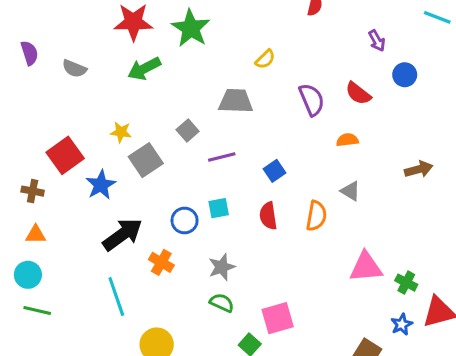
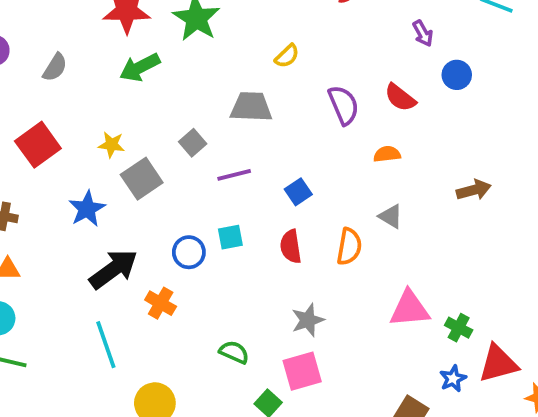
gray semicircle: (74, 69) -> (55, 67), turned -80
red square: (65, 155) -> (38, 145), moved
gray star: (222, 267) -> (308, 320), moved

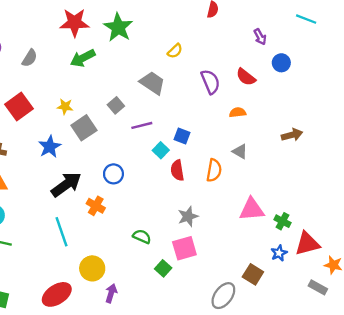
gray trapezoid: (251, 107) -> (152, 83), turned 32
blue square: (298, 192) -> (182, 136), turned -35
cyan square: (230, 237) -> (161, 150), moved, turned -35

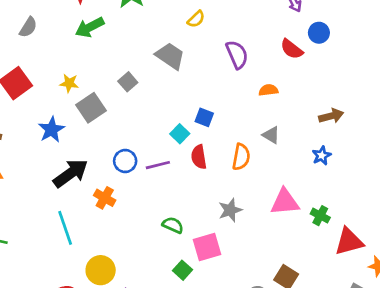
red semicircle: (246, 77) -> (292, 49), moved
purple line: (142, 125) -> (158, 165), moved
gray star: (188, 216) -> (230, 210), moved
green semicircle: (142, 237) -> (173, 225), moved
blue star: (279, 253) -> (322, 156), moved

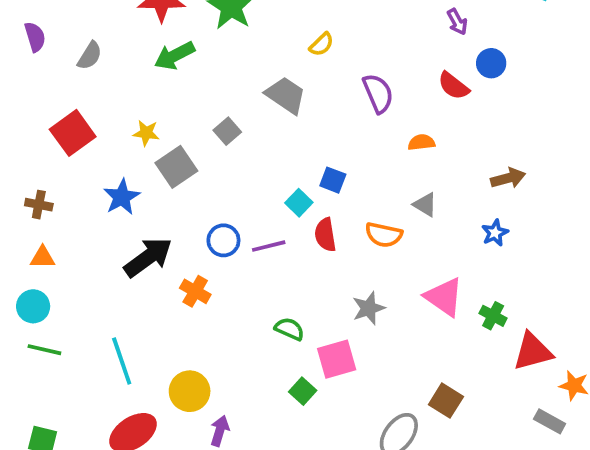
orange semicircle: (241, 157) -> (384, 235), turned 92
pink triangle: (285, 202) -> (444, 297), turned 40
cyan line: (65, 228) -> (122, 361), moved

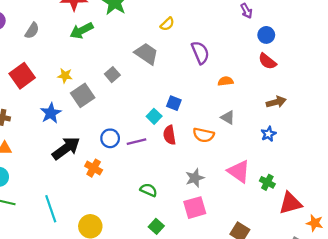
red semicircle: (453, 86) -> (267, 61), moved
pink square: (337, 359) -> (195, 208), moved

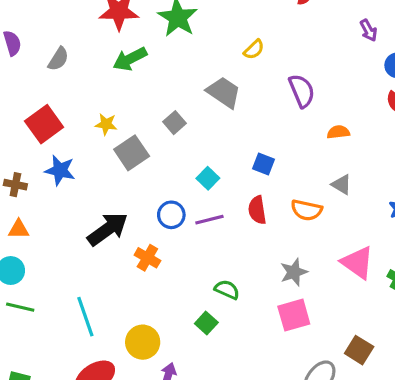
blue star: (51, 113) -> (60, 170), moved, turned -30
cyan square: (154, 116) -> (208, 178), moved
green square: (156, 226) -> (206, 323), moved

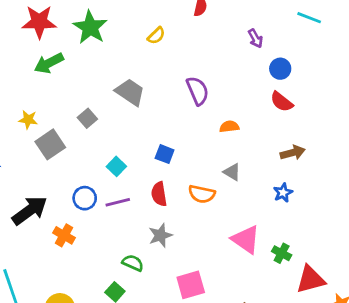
yellow semicircle: (254, 49) -> (156, 36), moved
gray star: (294, 272) -> (160, 235), moved

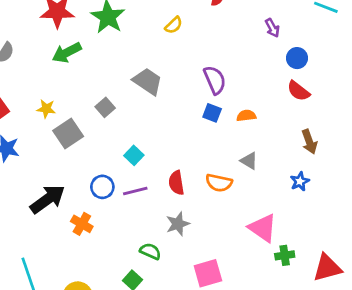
brown arrow: (293, 153) -> (309, 142), turned 85
blue square: (165, 154) -> (212, 113), moved
green cross: (282, 253) -> (285, 255), moved, turned -36

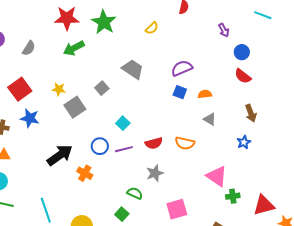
purple semicircle: (215, 80) -> (182, 68), turned -90
gray triangle: (249, 161) -> (210, 119), moved
red semicircle: (176, 183) -> (154, 143), turned -96

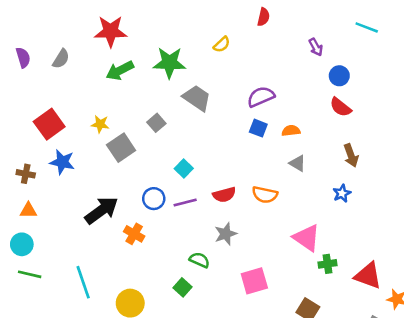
green star: (104, 22) -> (169, 63), moved, turned -30
gray semicircle: (29, 48) -> (61, 59), moved
red triangle: (264, 205) -> (368, 276), turned 35

